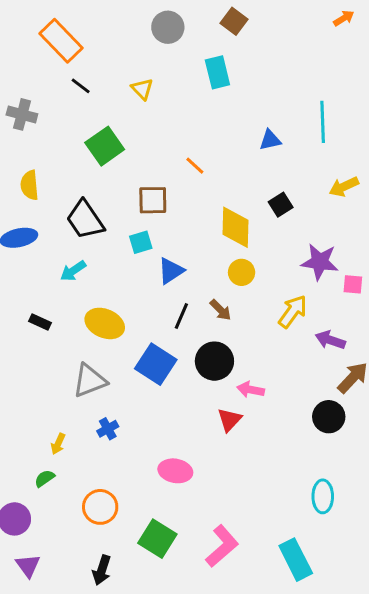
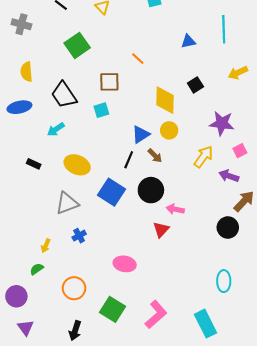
blue triangle: (171, 271) -> (141, 134), moved
pink square: (353, 284) -> (240, 151), moved, turned -32

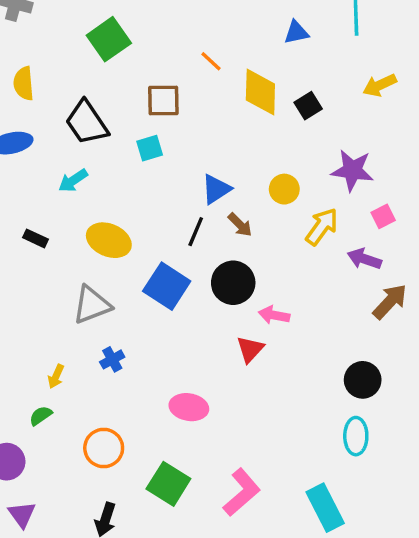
yellow diamond: (165, 100) -> (260, 92), moved
yellow circle: (169, 130) -> (284, 189), moved
black circle: (228, 228) -> (363, 380), moved

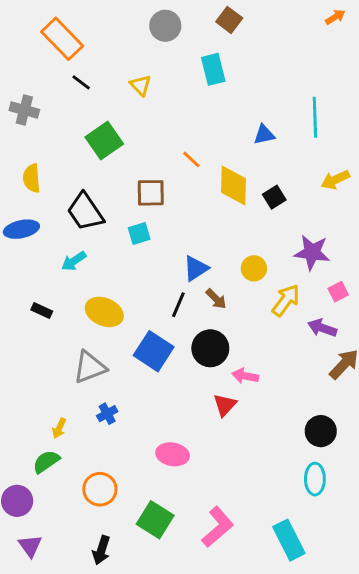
green semicircle: (41, 416) -> (46, 462), size x1.4

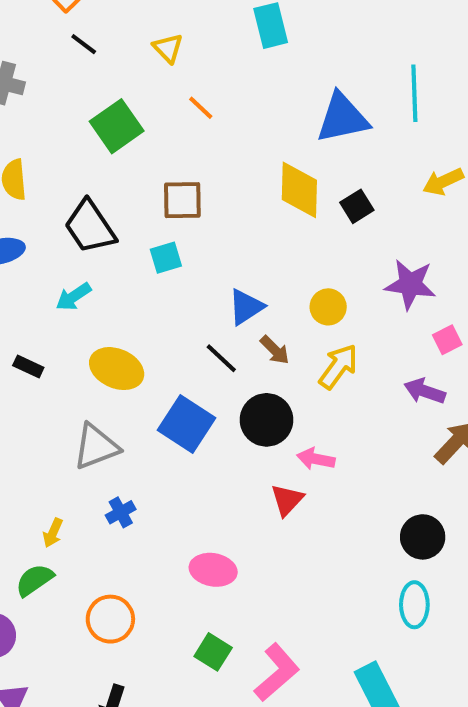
blue triangle: (264, 135) -> (342, 118), size x1.8
orange line: (191, 159) -> (201, 108), moved
yellow arrow: (286, 300) -> (338, 366), moved
black line: (178, 305) -> (221, 358), turned -70
green square: (155, 520) -> (213, 652), moved, size x0.7

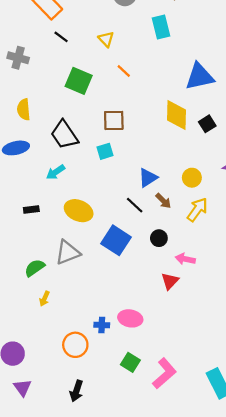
green square: (117, 126) -> (79, 81), turned -32
black rectangle: (28, 366) -> (31, 210), turned -32
black circle: (267, 420) -> (159, 238), size x0.6
blue cross: (121, 512) -> (102, 325), moved, turned 32
green semicircle: (34, 580) -> (35, 268), moved

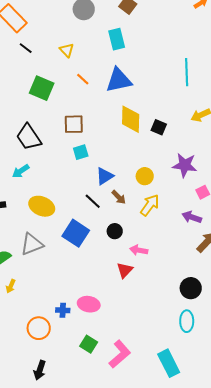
blue triangle: (200, 77) -> (119, 80), moved
black square: (207, 124) -> (159, 127), turned -35
cyan square: (105, 151) -> (81, 152), moved

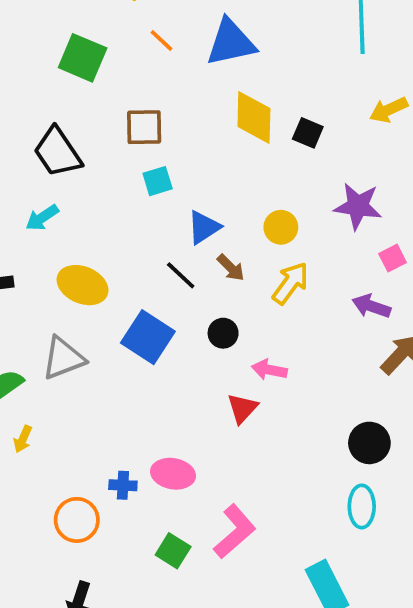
pink L-shape: (120, 354) -> (235, 531), moved

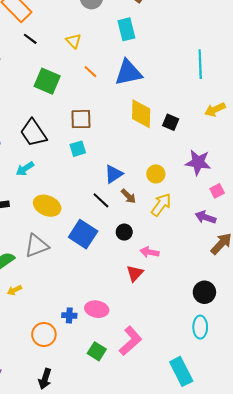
cyan square: (158, 181) -> (78, 149), moved
yellow arrow: (23, 439) -> (14, 290), turned 40

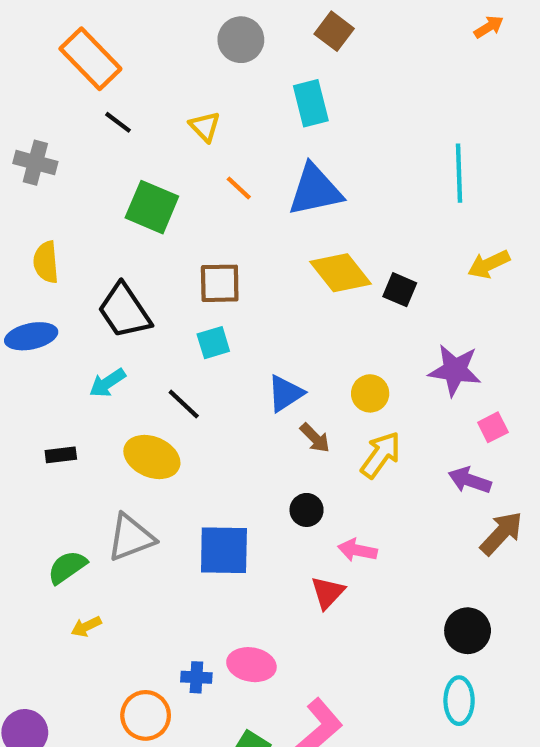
yellow diamond: (141, 114) -> (340, 273), turned -40
black line: (101, 200) -> (184, 404), moved
blue square: (83, 234) -> (224, 550), moved, turned -32

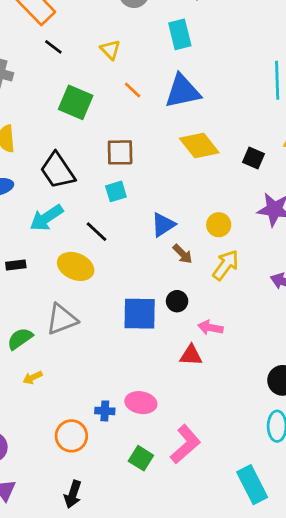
black square: (400, 290) -> (253, 158), moved
cyan arrow: (107, 383) -> (46, 218), size x1.4
blue square: (224, 550) -> (140, 314), moved
red triangle: (328, 593) -> (191, 355), turned 50

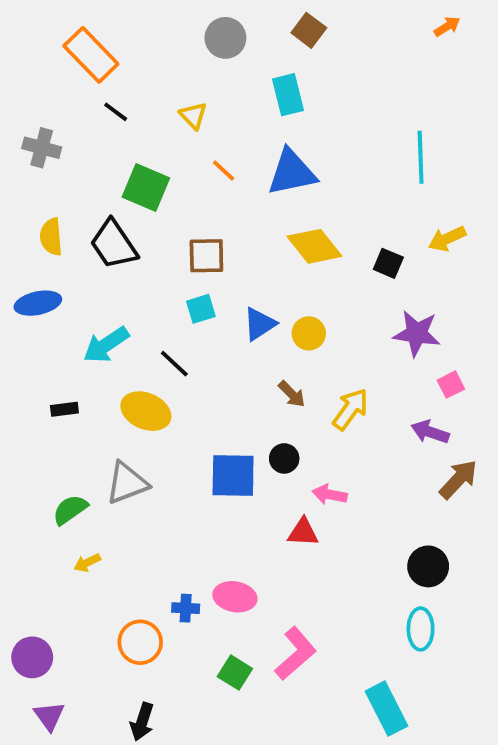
black trapezoid: (58, 171) -> (114, 244), moved
blue triangle: (163, 225) -> (260, 324), moved
yellow circle: (219, 225) -> (309, 333), moved

